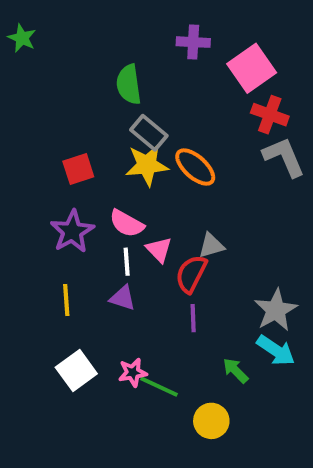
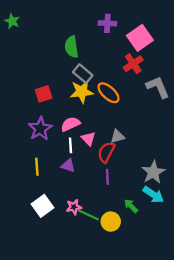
red cross: (270, 115) -> (133, 64), moved, turned 36
pink semicircle: (127, 223) -> (70, 124), turned 126
yellow circle: (211, 421) -> (111, 222), moved

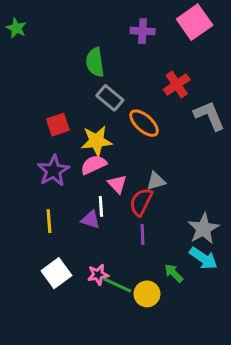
pink square: (140, 38) -> (195, 22), moved
yellow star: (82, 92) -> (97, 141), moved
white line: (70, 145) -> (101, 206), moved

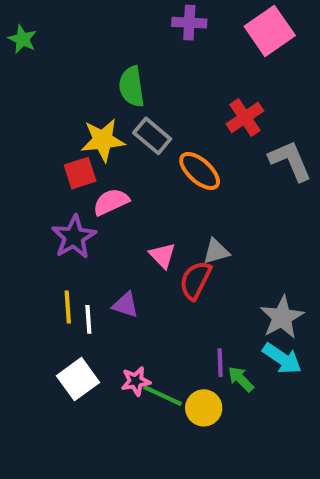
purple cross: (143, 31) -> (189, 23), moved
yellow star: (97, 141) -> (103, 140), moved
pink semicircle: (94, 165) -> (111, 202), moved
white line: (101, 206) -> (88, 319), moved
purple line: (143, 235) -> (220, 363), moved

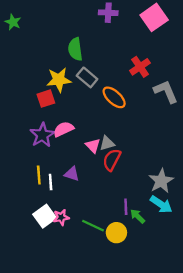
pink semicircle: (111, 202) -> (64, 129), moved
gray triangle: (216, 251) -> (107, 143), moved
pink star: (136, 381) -> (61, 217), moved

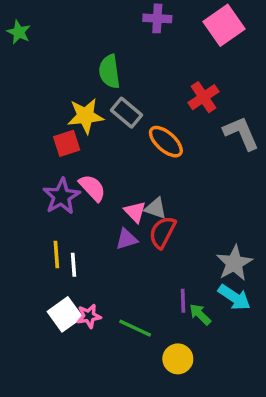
pink semicircle: (64, 129) -> (92, 188), turned 72
gray triangle: (107, 143) -> (156, 208), turned 35
purple triangle: (72, 174) -> (127, 239), moved, turned -35
yellow circle: (116, 233) -> (178, 359), moved

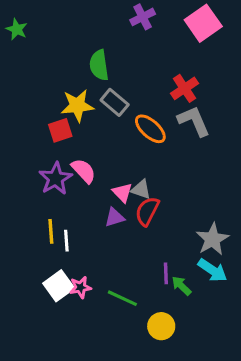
purple cross: (157, 18) -> (143, 17), turned -30
gray L-shape: (241, 133) -> (194, 121), moved

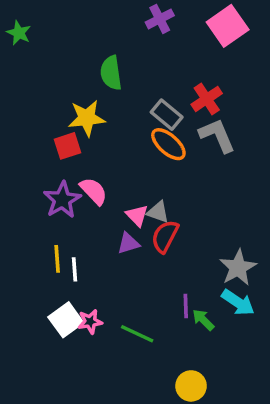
gray rectangle: (115, 102) -> (167, 115), moved
yellow circle: (161, 326) -> (191, 386), moved

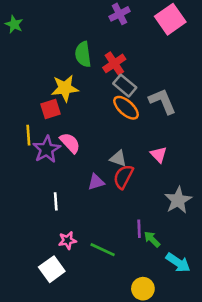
red cross: (207, 99) -> (114, 63), moved
pink triangle: (137, 215) -> (159, 155), moved
yellow line: (57, 259) -> (28, 135), moved
cyan arrow: (238, 302) -> (178, 263), moved
white square: (66, 320) -> (52, 269), moved

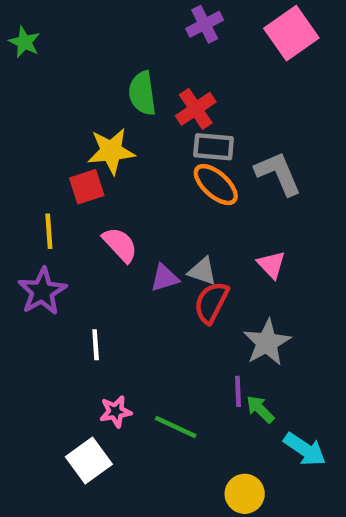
gray rectangle: (125, 86) -> (214, 147), turned -35
purple star: (47, 149) -> (42, 291), moved
purple triangle: (96, 182) -> (165, 278), moved
gray star: (178, 200) -> (267, 342), moved

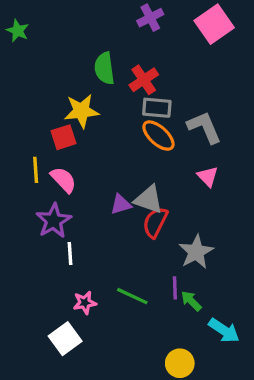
pink semicircle: (120, 245) -> (63, 180), moved
pink triangle: (271, 265) -> (208, 176), moved
gray triangle: (202, 271) -> (149, 199), size x1.4
purple star: (42, 291) -> (54, 221), moved
green line: (176, 427) -> (132, 296), moved

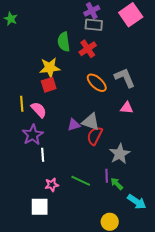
gray rectangle: (157, 108) -> (94, 25), moved
red square: (63, 137) -> (49, 85), moved
pink triangle: (208, 176) -> (127, 108), turned -40
white square: (65, 339) -> (40, 207), turned 36

